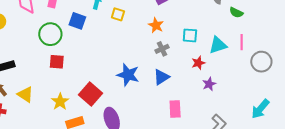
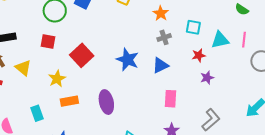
red square: (57, 62) -> (48, 41), moved
red square: (91, 94) -> (82, 55), moved

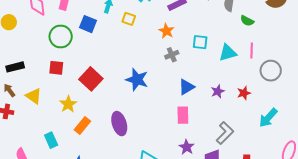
red star: (199, 55) -> (244, 93), moved
blue triangle: (160, 65) -> (186, 87), moved
orange rectangle: (69, 101) -> (82, 125), turned -36

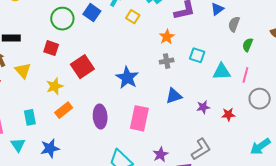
green semicircle: (247, 21) -> (248, 45), turned 72
pink rectangle: (183, 115) -> (139, 118), moved, size x1.4
cyan arrow: (268, 118) -> (260, 146), moved

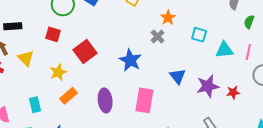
gray cross: (167, 61) -> (158, 36), moved, turned -32
blue triangle: (174, 96) -> (178, 76), turned -48
purple star: (203, 107) -> (208, 86), size x1.6

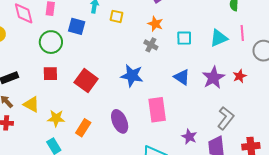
cyan square: (199, 35) -> (184, 38), moved
yellow star: (58, 72) -> (56, 118), moved, turned -30

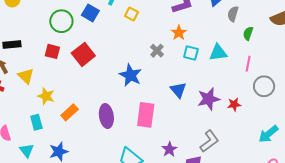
orange star: (155, 24) -> (179, 33), moved
cyan triangle: (219, 38) -> (218, 53), moved
red square: (86, 81) -> (83, 54), moved

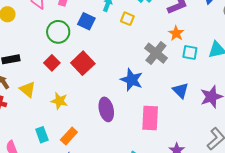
red square: (52, 51) -> (52, 63), turned 35
gray cross: (157, 51) -> (156, 53), size x1.6
yellow star: (46, 96) -> (59, 101), moved
orange rectangle: (70, 112) -> (69, 136), moved
purple ellipse: (106, 116) -> (106, 109), moved

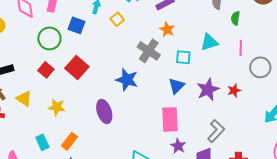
yellow square: (127, 19) -> (117, 19), turned 32
cyan square: (190, 52) -> (183, 57), moved
blue triangle: (181, 90) -> (176, 86), turned 36
pink rectangle: (150, 118) -> (170, 119), moved

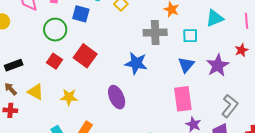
gray cross: (149, 51) -> (155, 33), turned -30
red star: (234, 90) -> (241, 50), moved

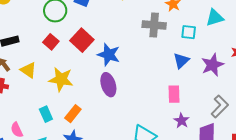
blue star: (136, 63) -> (109, 55), moved
yellow star: (69, 97) -> (61, 79), size x1.4
pink rectangle: (183, 99) -> (174, 94), size x0.7

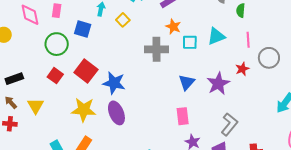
cyan square: (189, 32) -> (190, 42), moved
yellow triangle: (28, 70) -> (36, 106), turned 30
yellow star: (61, 79) -> (84, 110), moved

